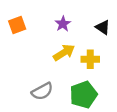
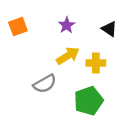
gray semicircle: (42, 91) -> (45, 84), moved

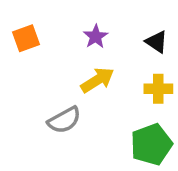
yellow cross: (96, 63) -> (158, 89), moved
green pentagon: (89, 101) -> (151, 144), moved

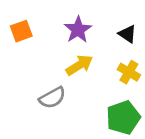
purple star: (96, 37) -> (78, 30), size x1.4
yellow cross: (158, 89) -> (129, 72), turned 30

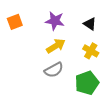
purple star: (78, 30) -> (55, 21), turned -30
gray semicircle: (52, 98) -> (54, 70), moved

